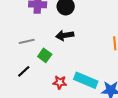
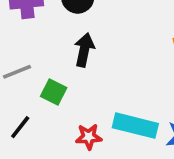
black arrow: (65, 35) -> (84, 50), turned 120

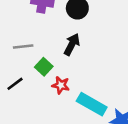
red star: (89, 137) -> (61, 85), moved

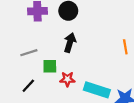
green square: (44, 67) -> (50, 66), turned -32

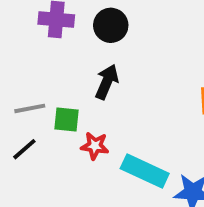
gray line: (29, 53) -> (30, 108), moved

